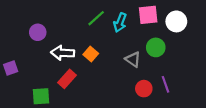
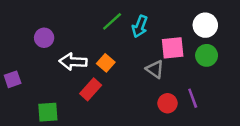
pink square: (148, 15) -> (173, 48), moved
green circle: (156, 47) -> (207, 55), moved
red rectangle: (67, 79) -> (91, 89), moved

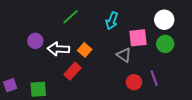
green line: (112, 21) -> (71, 17), moved
purple circle: (44, 38) -> (35, 41), moved
purple square: (13, 79) -> (10, 85), moved

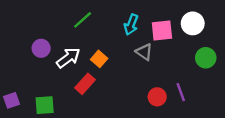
pink square: (138, 38) -> (162, 31), moved
green circle: (165, 44) -> (206, 58), moved
white arrow: (58, 49) -> (68, 58), turned 140
gray triangle: (124, 55) -> (144, 52), moved

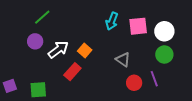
green line: (83, 20) -> (42, 17), moved
white circle: (193, 23) -> (164, 31), moved
gray triangle: (144, 52) -> (123, 60), moved
green circle: (206, 58) -> (164, 54), moved

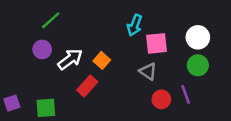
pink square: (138, 26) -> (156, 43), moved

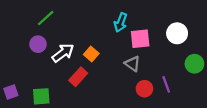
green circle: (198, 65) -> (194, 64), moved

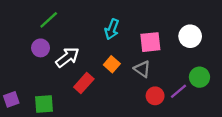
cyan arrow: (121, 22) -> (112, 29), moved
orange square: (91, 54) -> (112, 64), moved
green circle: (194, 64) -> (199, 77), moved
purple line: (166, 84) -> (178, 91), turned 70

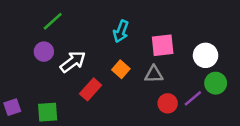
white circle: (190, 36) -> (206, 55), moved
gray triangle: (142, 69) -> (154, 74), turned -36

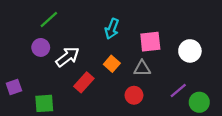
green circle: (216, 83) -> (199, 102), moved
red circle: (168, 103) -> (134, 95), moved
purple square: (12, 107) -> (14, 87), moved

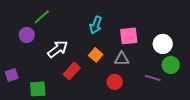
purple circle: (41, 47) -> (27, 35), moved
purple line: (178, 91) -> (153, 78), turned 56
green circle: (199, 102) -> (171, 65), moved

